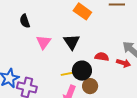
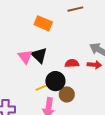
pink triangle: (44, 42) -> (25, 57), moved

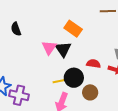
orange rectangle: (43, 23) -> (73, 29), moved
brown circle: (67, 94) -> (90, 92), moved

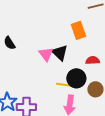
orange rectangle: (73, 29) -> (78, 30), moved, turned 48
yellow line: (60, 81) -> (63, 85), turned 32

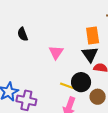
black triangle: (60, 53) -> (90, 54), moved

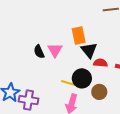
black semicircle: (23, 34) -> (39, 52), moved
orange rectangle: (93, 36) -> (79, 35), moved

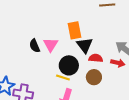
black circle: (82, 78) -> (69, 65), moved
brown circle: (99, 92) -> (94, 77), moved

